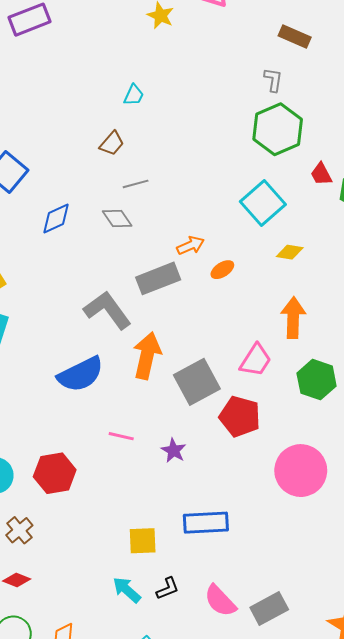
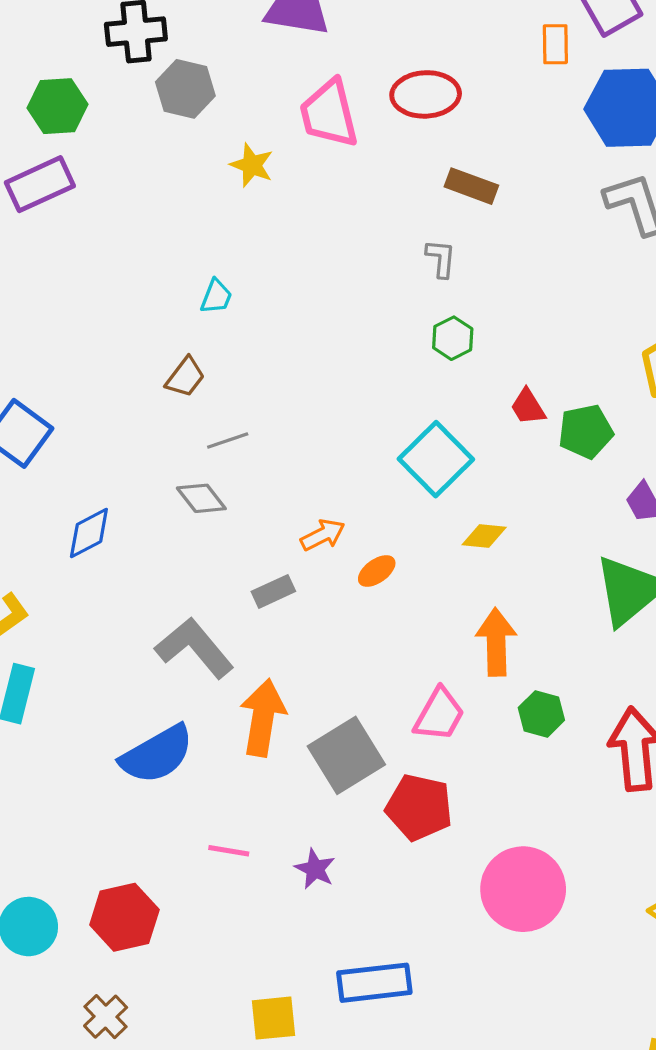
green hexagon: (278, 129) -> (453, 338), size x0.5
blue diamond: (56, 218) -> (89, 533), moved
gray rectangle: (158, 278) -> (273, 591), size x0.6
green hexagon: (317, 380) -> (541, 714), moved, size x0.7
brown cross: (19, 530) -> (106, 1017), moved

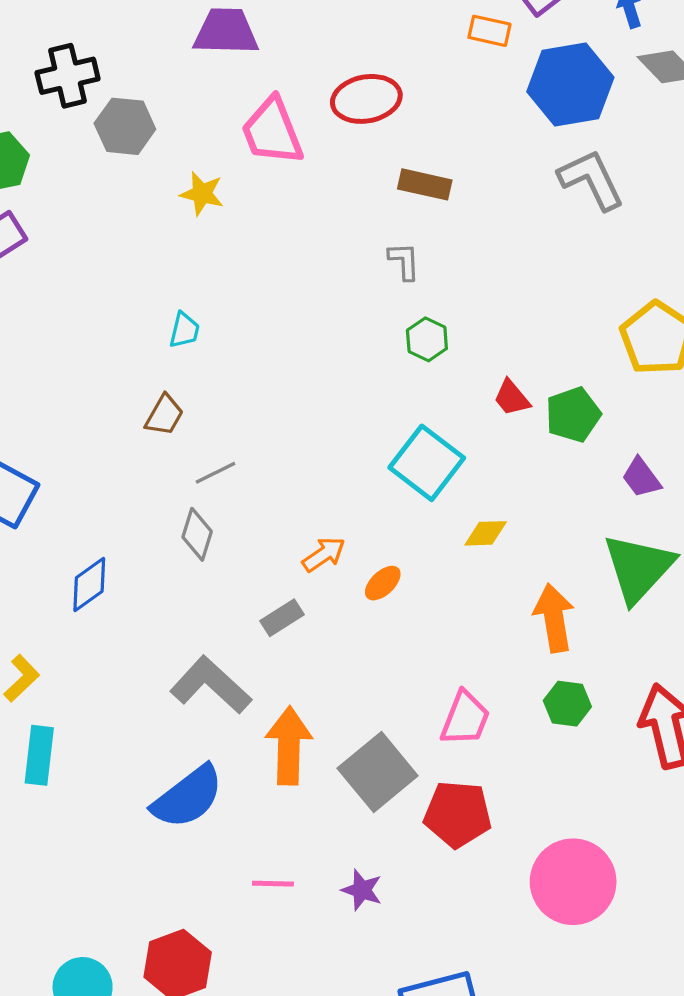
orange rectangle: (555, 44) -> (489, 31), turned -69
gray diamond: (201, 498) -> (197, 534), turned 63
orange arrow: (496, 642) -> (554, 618), moved

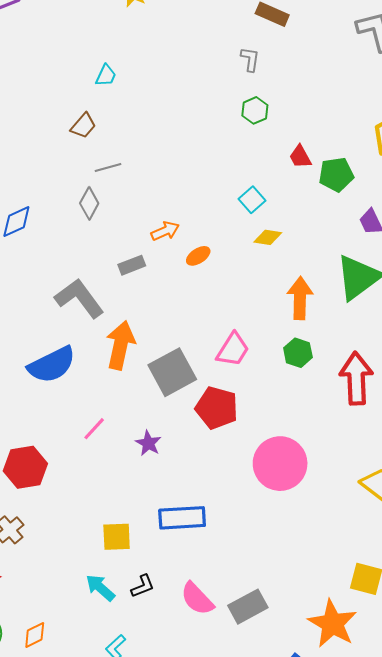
cyan square: (427, 463) -> (252, 200), moved, size x0.6
pink line: (273, 884) -> (94, 429), turned -60

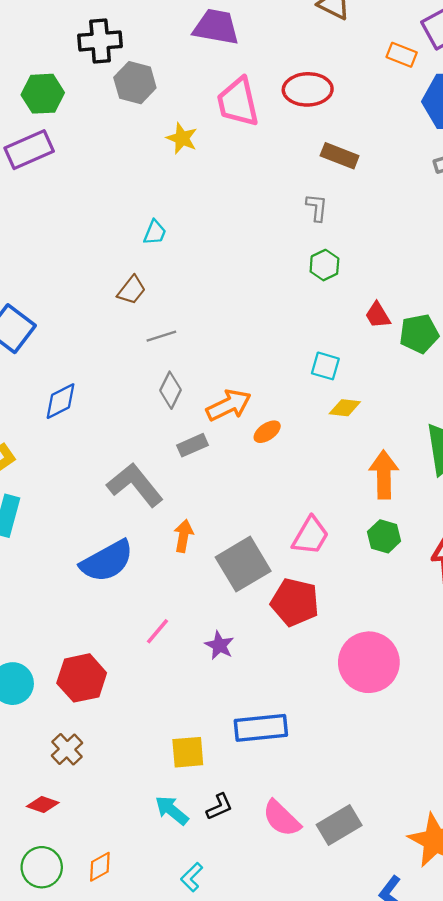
cyan square: (252, 200) -> (325, 366), turned -30
gray diamond: (89, 203) -> (170, 390), moved
orange arrow: (165, 231) -> (229, 405), size x1.4
orange arrow: (120, 345) -> (184, 536), size x0.6

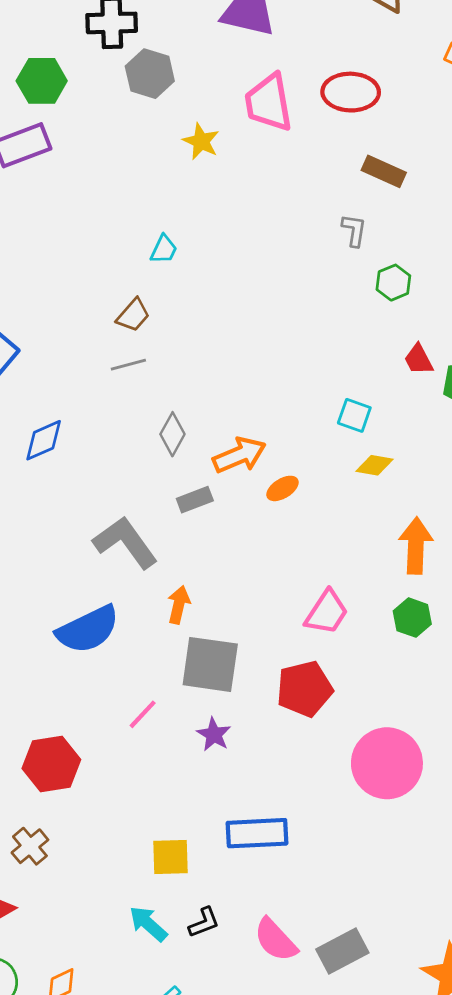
green hexagon: (324, 265) -> (393, 283), moved
gray line: (161, 336) -> (128, 365), moved
gray square: (243, 564) -> (210, 664), moved, turned 36
red pentagon: (295, 602) -> (304, 689), turned -30

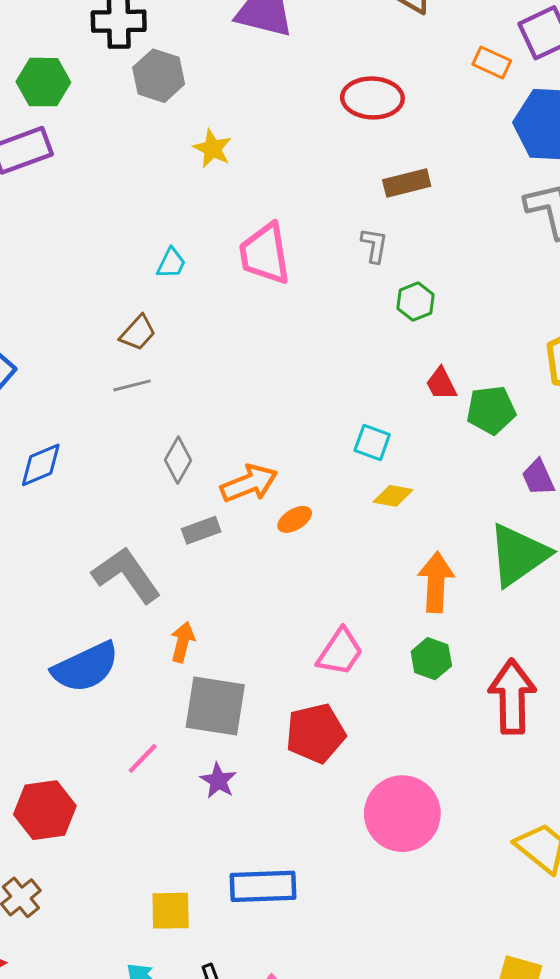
pink trapezoid: (269, 103) -> (265, 254), moved
brown rectangle: (384, 171) -> (407, 183), turned -39

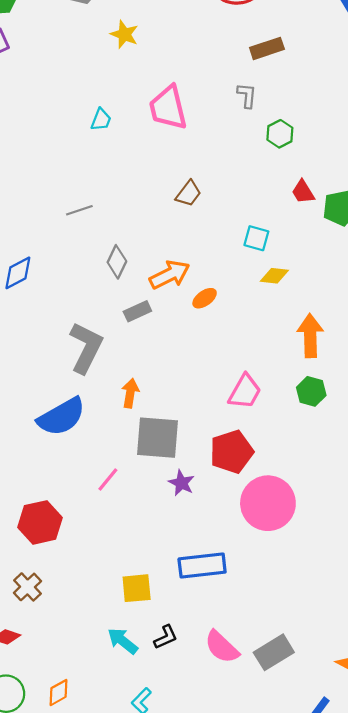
brown trapezoid: (138, 333) -> (188, 193), moved
gray L-shape: (127, 575) -> (86, 348), turned 66
purple star: (218, 781) -> (181, 483), moved
pink circle: (402, 814) -> (268, 503), moved

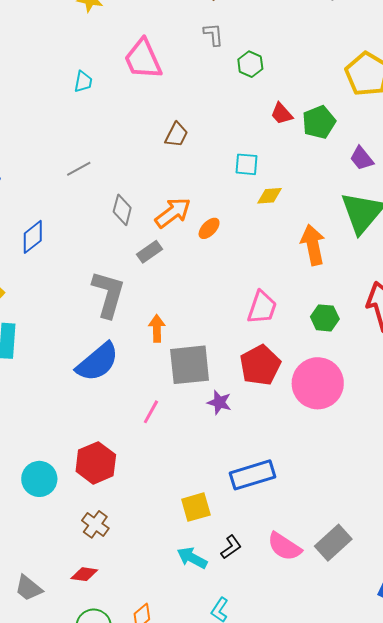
green hexagon: (311, 391) -> (325, 318), moved
pink circle: (268, 503) -> (318, 383), moved

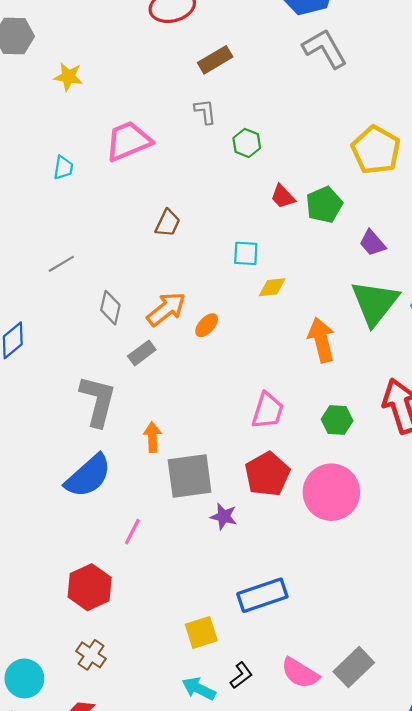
pink trapezoid: (143, 59) -> (128, 141), turned 93
pink line: (151, 412) -> (132, 532), moved
cyan circle: (39, 479) -> (24, 678), moved

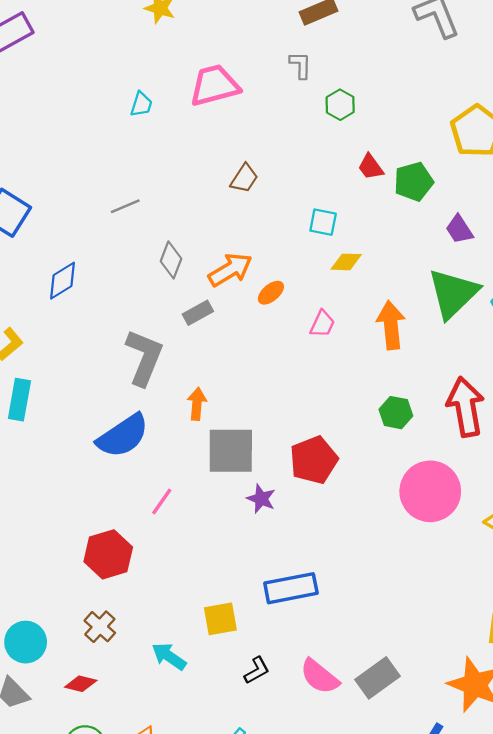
pink trapezoid: (268, 411) -> (322, 324), moved, size x0.7
pink circle: (331, 492) -> (430, 491), moved
cyan arrow: (199, 689) -> (169, 656), moved

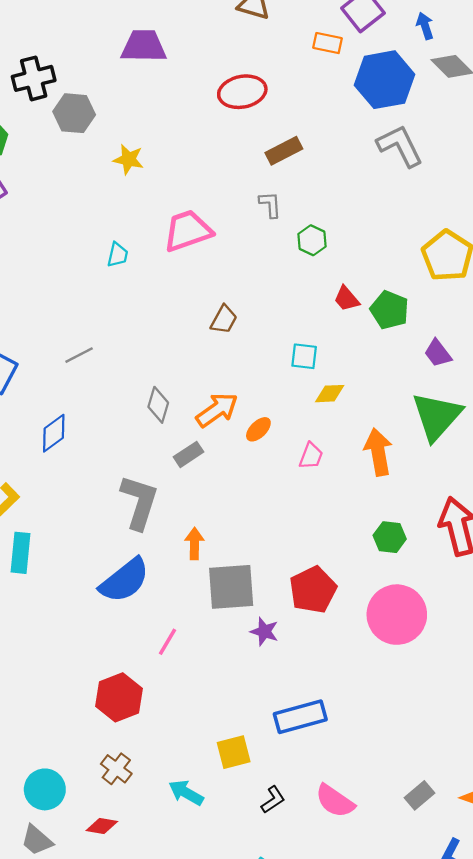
green pentagon: (414, 182) -> (390, 310), turned -30
gray line: (125, 206) -> (79, 355), moved
pink circle: (430, 491) -> (397, 615), moved
gray rectangle: (378, 678) -> (419, 795), moved, size x0.7

